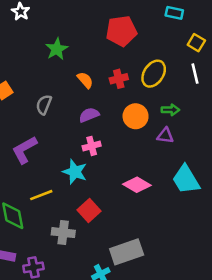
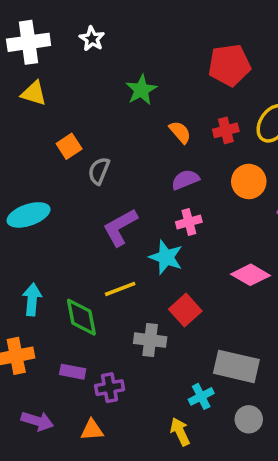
gray semicircle: (44, 105) -> (99, 171), moved
purple L-shape: (24, 150) -> (120, 227), moved
gray rectangle: (127, 252) -> (236, 366), turned 32

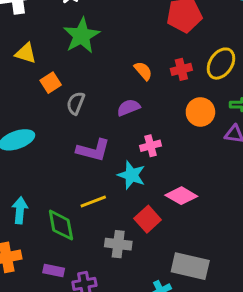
green star: (141, 90) -> (82, 36), moved, size x1.4
yellow triangle: (34, 93) -> (26, 53), moved
purple semicircle: (185, 180) -> (128, 108), moved
purple L-shape: (120, 227) -> (93, 150), turned -136
pink diamond: (251, 275) -> (181, 196), moved

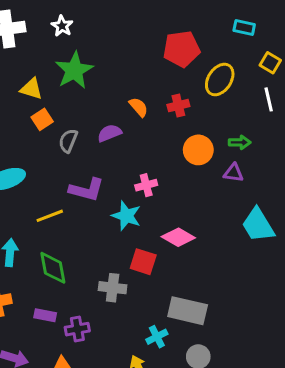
yellow triangle: (26, 53) -> (31, 89), moved
yellow ellipse: (221, 64) -> (220, 80), moved
purple semicircle: (128, 108) -> (109, 133), moved
yellow line: (93, 202) -> (50, 216), moved
red square: (148, 219) -> (143, 262), turned -30

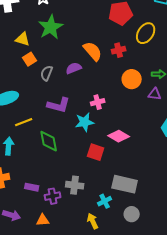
orange semicircle: (139, 107) -> (93, 51), size x1.5
yellow line: (50, 216) -> (24, 122), moved
cyan star: (126, 216) -> (85, 122), turned -30
green diamond: (53, 268) -> (49, 141), moved
gray cross: (113, 288) -> (75, 185), moved

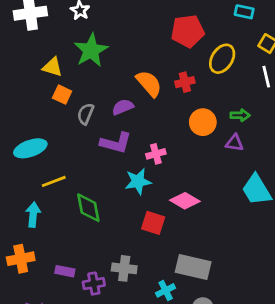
orange square: (30, 59) -> (62, 95), turned -32
purple L-shape: (59, 105) -> (116, 143), moved

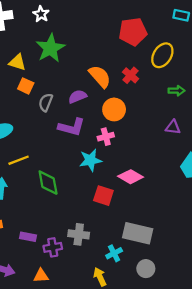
red cross: (185, 82) -> (131, 75), turned -35
green arrow: (240, 115) -> (176, 91), moved
orange circle: (203, 122) -> (114, 109), moved

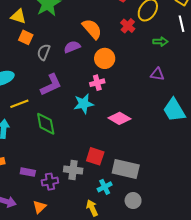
red cross: (131, 75) -> (128, 26), moved
purple L-shape: (72, 127) -> (51, 85), moved, turned -40
red square: (103, 196) -> (95, 156), moved
orange triangle: (41, 276) -> (39, 207), turned -40

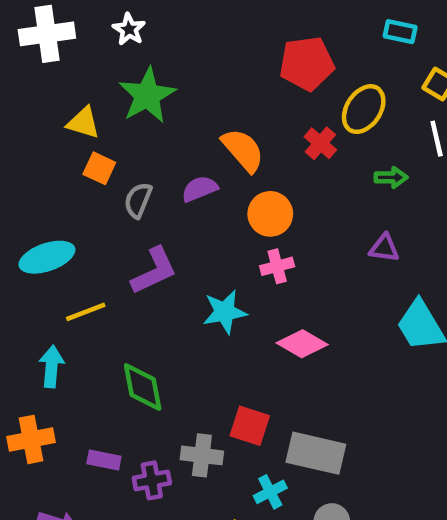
pink cross: (97, 83) -> (277, 266), moved
green diamond: (46, 124) -> (143, 387), moved

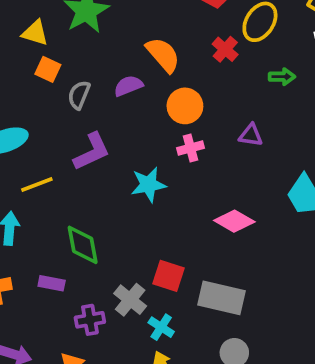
purple triangle: (384, 248) -> (251, 135), moved
pink diamond: (302, 344) -> (234, 221), moved
gray cross: (202, 455) -> (130, 300), turned 32
purple rectangle: (104, 460) -> (52, 283), moved
cyan cross: (270, 492) -> (161, 327), moved, turned -30

